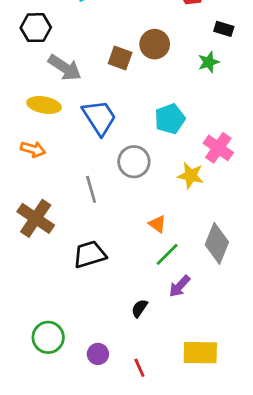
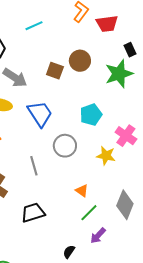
black rectangle: (224, 29) -> (130, 50), turned 48
green star: (209, 62) -> (119, 74), size x1.8

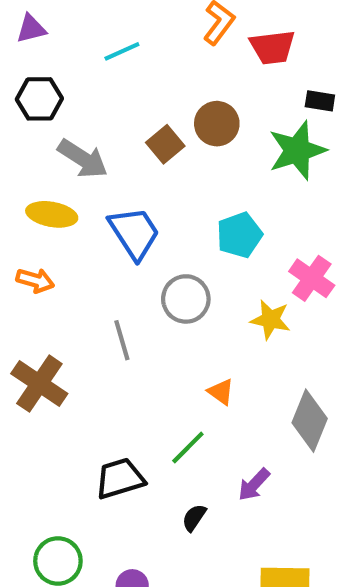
black rectangle: (130, 50) -> (320, 101), turned -56
brown square: (55, 71) -> (165, 144), turned 30
black trapezoid: (33, 213) -> (120, 478), moved
green line: (89, 213) -> (188, 448), moved

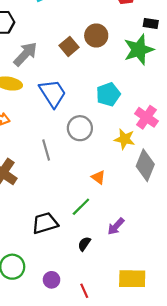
gray arrow: (83, 159) -> (25, 54), turned -80
gray diamond: (310, 421) -> (145, 165), moved

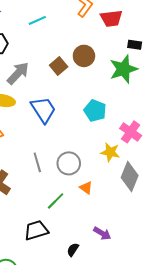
cyan pentagon: (108, 94) -> (95, 111), turned -30
gray circle: (80, 128) -> (69, 163), moved
green line: (81, 207) -> (56, 201), moved
purple arrow: (116, 226) -> (102, 233), turned -102

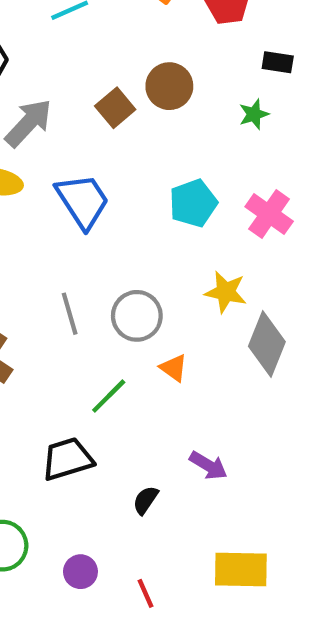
green star: (124, 69) -> (254, 114), size x0.5
cyan pentagon: (95, 111) -> (193, 203), turned 30
pink cross: (131, 132) -> (269, 214), moved

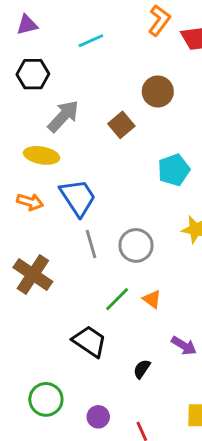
brown square: (115, 108) -> (121, 125), moved
blue trapezoid: (83, 201) -> (78, 198), moved
orange triangle: (174, 368) -> (152, 299), moved
black trapezoid: (67, 459) -> (90, 341), turned 51

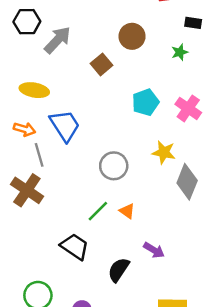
gray arrow: (63, 116) -> (57, 40), moved
gray line: (91, 244) -> (39, 155), moved
black semicircle: (142, 369) -> (119, 270), size x1.5

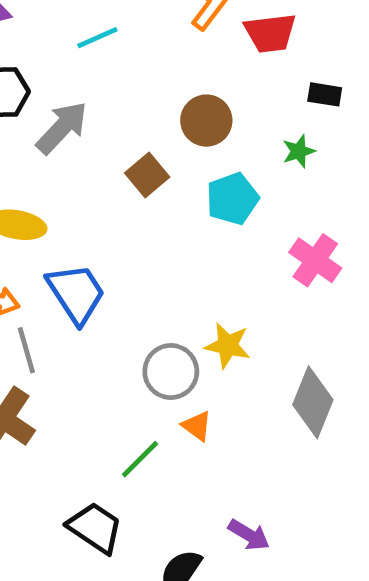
cyan pentagon: (145, 102) -> (232, 199), moved
yellow star: (164, 152) -> (228, 345), moved
orange triangle: (127, 211) -> (197, 426), moved

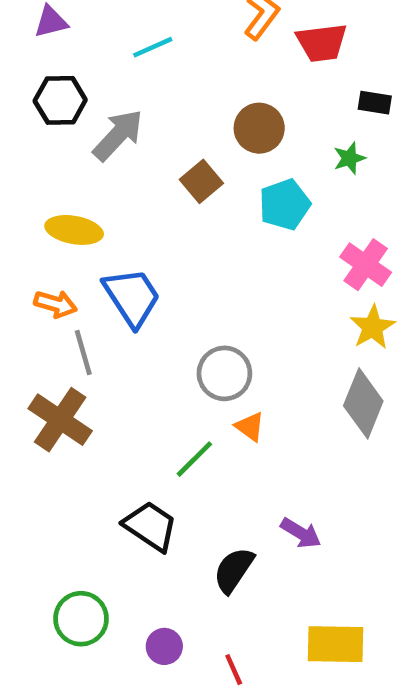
yellow star: (228, 345) -> (373, 327), moved, turned 30

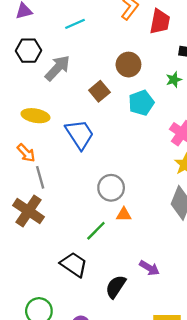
red trapezoid: (322, 43) -> (160, 21), turned -72
blue trapezoid: (132, 297) -> (80, 134), moved
orange arrow: (56, 304) -> (26, 153), turned 30
orange triangle: (250, 427) -> (124, 215), turned -35

